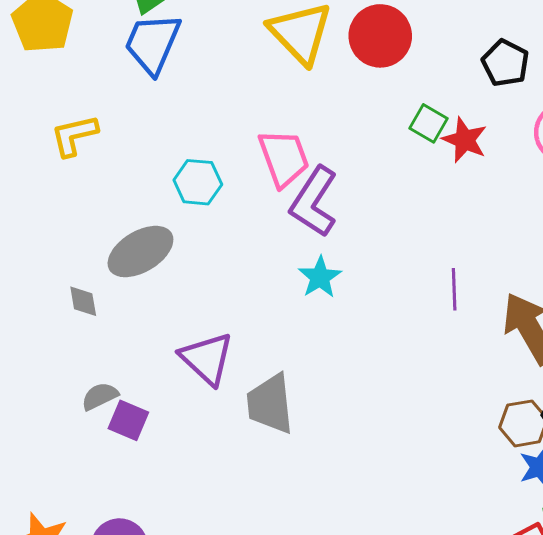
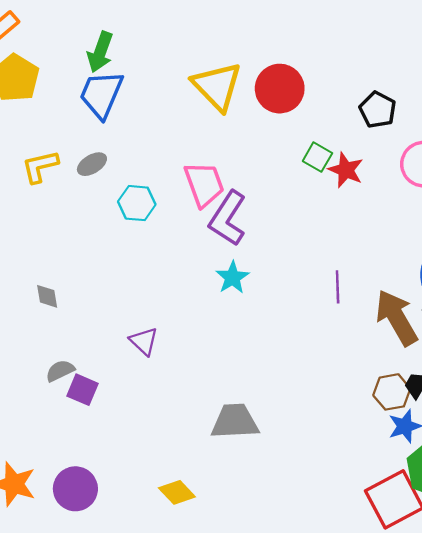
gray ellipse: (140, 252) -> (92, 164), moved, size x0.6
purple triangle: (207, 359) -> (144, 341), size x0.7
gray trapezoid: (270, 404) -> (235, 422), moved, turned 93

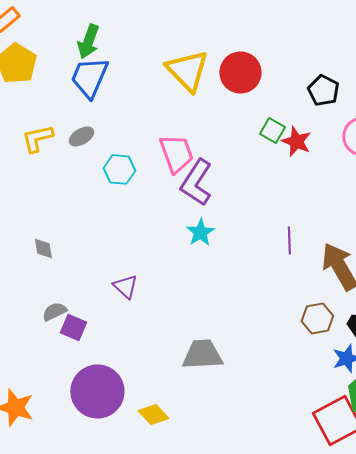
brown hexagon: (392, 392) -> (317, 318), moved
purple circle: (75, 489) -> (97, 391), moved, size x1.4

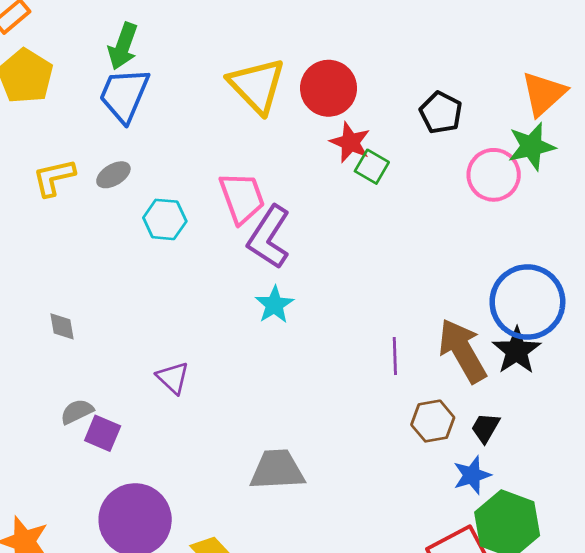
red star: (296, 141) -> (350, 142), moved
purple line: (289, 240) -> (395, 356), moved

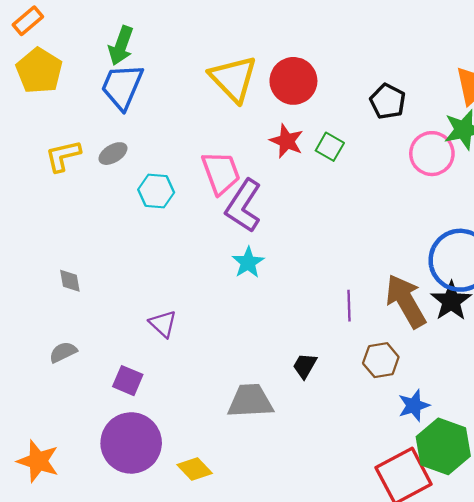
red star: (350, 142) -> (287, 141), moved
gray semicircle: (77, 412) -> (63, 352), moved
black trapezoid: (485, 428) -> (305, 366), moved
purple square: (103, 433) -> (128, 381), moved

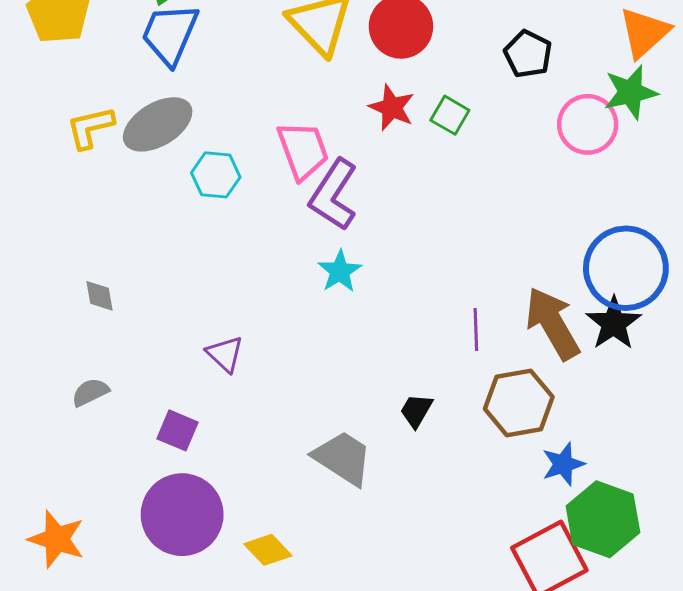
gray ellipse: (113, 154) -> (158, 124), size x1.8
brown hexagon: (381, 360) -> (519, 403), size x1.4
gray trapezoid: (250, 401) -> (343, 458), turned 36

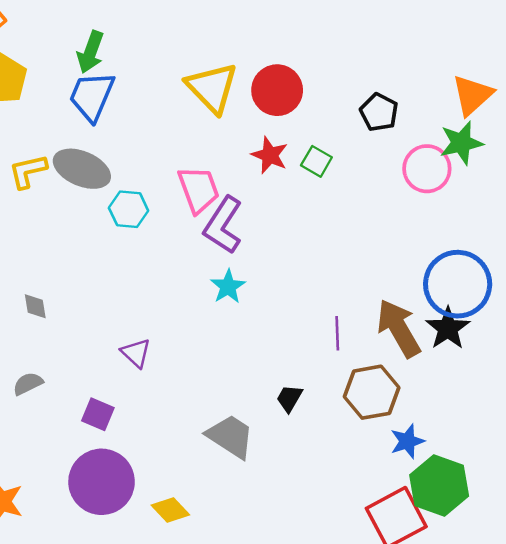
gray ellipse: (158, 124) -> (82, 169), turned 54

